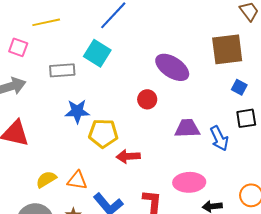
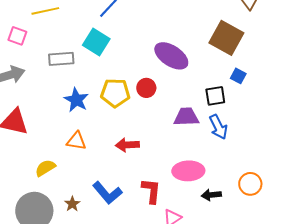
brown square: (227, 49) -> (226, 38), turned 36
blue star: (77, 111) -> (76, 100), turned 30
black square: (246, 118) -> (215, 96), moved
yellow pentagon: (103, 133) -> (115, 93), moved
orange triangle: (77, 180) -> (76, 141), moved

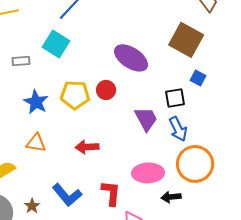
gray rectangle: (61, 59) -> (21, 61), size x0.7
purple trapezoid: (186, 117) -> (146, 119), turned 64
orange circle: (250, 184) -> (195, 164), moved, size x1.6

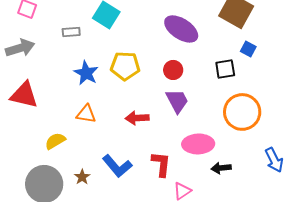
red circle: (106, 90) -> (173, 70), moved
purple trapezoid: (146, 119) -> (177, 101), moved
blue arrow: (178, 129) -> (274, 160), moved
orange circle: (195, 164) -> (242, 112), moved

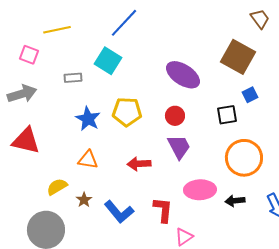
blue square: (248, 49) -> (250, 95), turned 35
black arrow: (221, 168) -> (235, 201), moved
brown star: (82, 177) -> (84, 200), moved

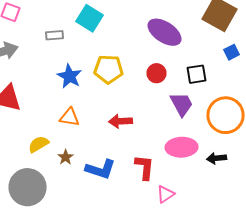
black square: (227, 115) -> (197, 74), moved
purple trapezoid: (179, 147) -> (182, 104), moved
blue L-shape: (119, 212) -> (101, 169), turned -32

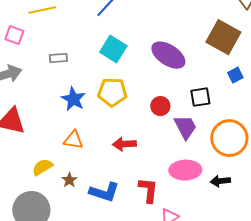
cyan square: (90, 18) -> (113, 49), moved
red circle: (157, 73) -> (160, 106), moved

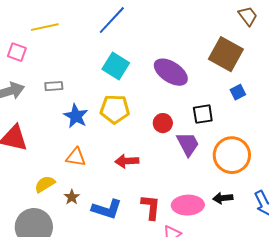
gray rectangle: (58, 58) -> (54, 86), moved
pink ellipse: (185, 170) -> (188, 205), moved

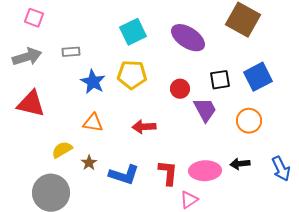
cyan square: (116, 66) -> (133, 32), turned 32
blue square: (238, 92) -> (258, 77), moved, size x1.8
orange circle: (232, 155) -> (249, 121), size x0.7

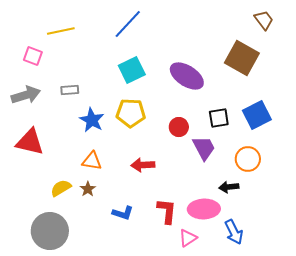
brown star: (89, 163) -> (88, 189), moved
black arrow: (240, 164) -> (229, 187), moved
blue arrow: (281, 169) -> (234, 232), moved
blue L-shape: (124, 175) -> (123, 213), size x0.7

